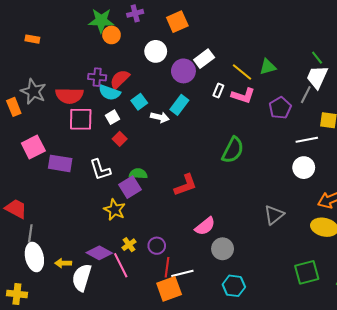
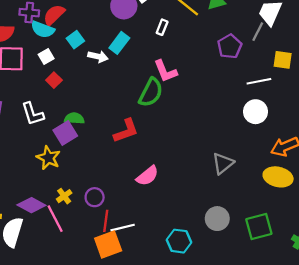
pink L-shape: (243, 96) -> (165, 71), moved, turned 50
green semicircle: (233, 150) -> (151, 93), moved
gray circle: (223, 249) -> (217, 219), moved

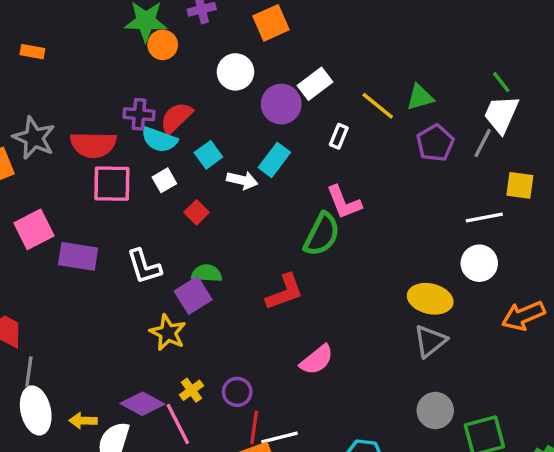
purple pentagon: (230, 46) -> (435, 143), moved
red square: (54, 80) -> (197, 212), moved
yellow ellipse: (278, 177) -> (430, 299), moved
gray circle: (217, 219) -> (435, 410), moved

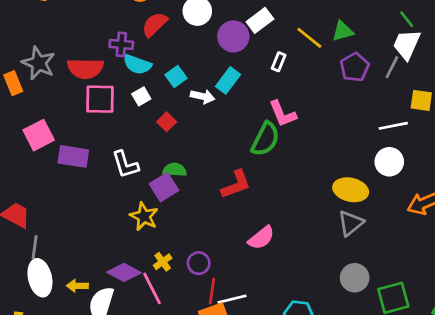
red semicircle: (176, 118) -> (155, 24), moved

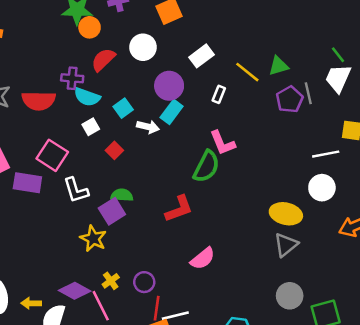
purple circle: (233, 36) -> (169, 86), moved
gray line: (392, 67) -> (308, 93), moved, turned -40
pink square: (100, 99) -> (52, 155), moved, turned 32

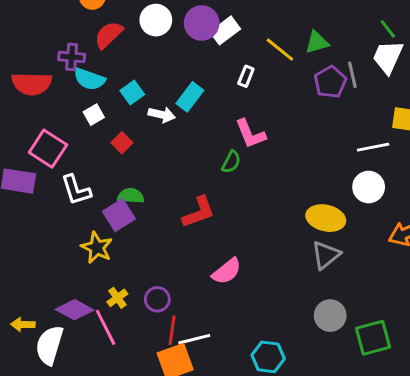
purple circle: (169, 86) -> (202, 23), moved
green semicircle: (206, 167) -> (231, 162), size x0.6

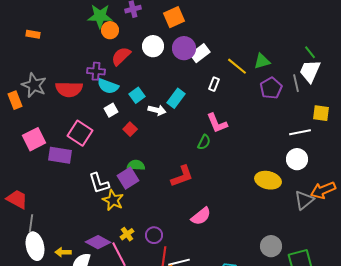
gray line: (352, 75) -> (296, 83), moved
white L-shape: (76, 190) -> (99, 183), moved
gray triangle: (326, 255) -> (304, 200), moved

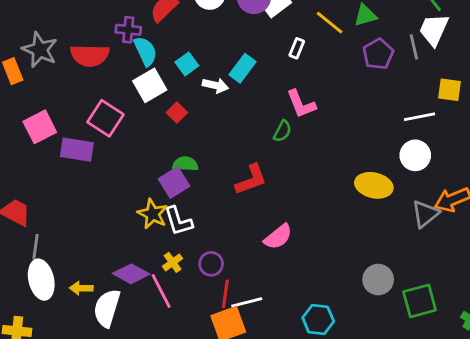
cyan semicircle: (108, 86) -> (145, 51), turned -135
white square: (111, 110) -> (150, 85), size x1.6
white L-shape: (99, 183) -> (178, 221), moved

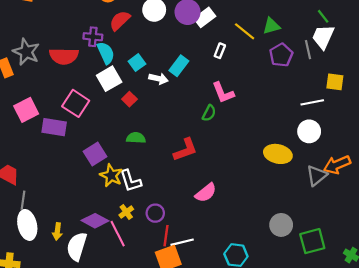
purple square: (174, 182) -> (95, 154), moved
yellow arrow: (81, 288) -> (57, 231), turned -84

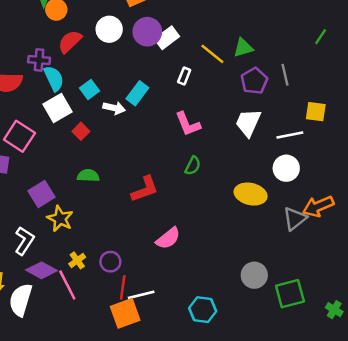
green line: (323, 16) -> (321, 37), moved, turned 72
white trapezoid: (323, 37) -> (248, 123), moved
green semicircle: (209, 113) -> (193, 166), moved
white L-shape: (131, 181) -> (24, 241), moved, turned -130

